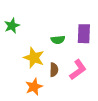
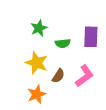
green star: (12, 26) -> (39, 28), moved
brown semicircle: (54, 70) -> (58, 76), turned 32

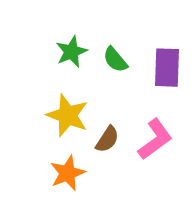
green semicircle: (63, 43) -> (115, 60), moved, turned 56

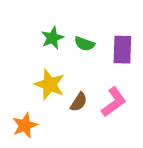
green semicircle: (115, 60) -> (85, 44), turned -30
orange star: (67, 173) -> (25, 125), moved

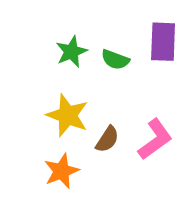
purple rectangle: (122, 50) -> (163, 42), moved
orange star: (25, 125) -> (62, 171), moved

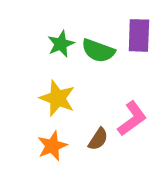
green semicircle: (115, 60) -> (98, 51), size x1.4
brown semicircle: (107, 139) -> (98, 139), moved

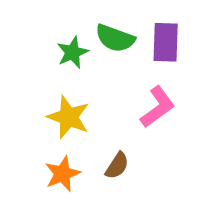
green semicircle: (98, 51) -> (115, 38), moved
pink L-shape: (132, 119) -> (158, 107), moved

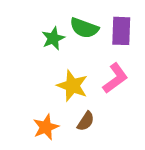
yellow star: (69, 117) -> (72, 86), moved

